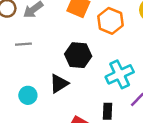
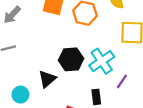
black hexagon: (78, 55) -> (71, 59), moved

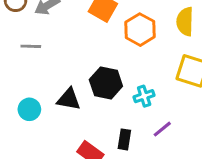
cyan cross: (102, 61) -> (144, 96), size x0.6
black triangle: (47, 79) -> (69, 99), turned 36

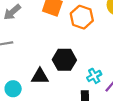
cyan cross: (144, 96) -> (94, 76), moved

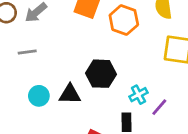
cyan circle: (13, 89) -> (39, 96), moved

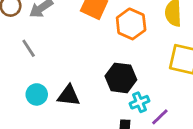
gray line: (27, 52) -> (29, 48), turned 60
black hexagon: (101, 74) -> (121, 78), moved

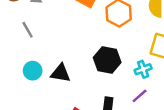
cyan cross: (139, 102) -> (143, 69), moved

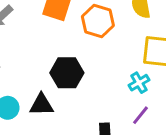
black hexagon: (107, 60) -> (67, 73), moved

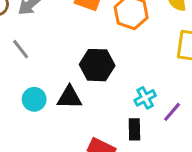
cyan cross: (139, 83) -> (145, 98), moved

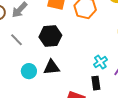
black hexagon: (97, 65) -> (50, 36), moved

